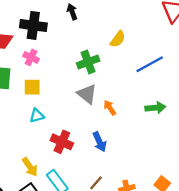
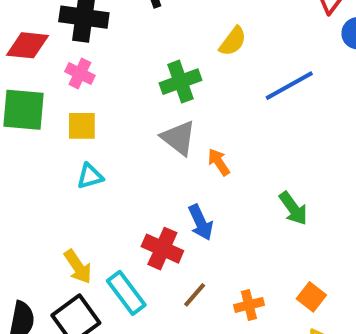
green arrow: (155, 108) -> (293, 208), moved, turned 60
red cross: (62, 142) -> (162, 249), moved

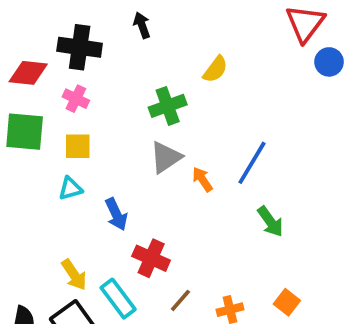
blue line: (289, 86) -> (252, 163), moved, turned -30
gray triangle: (179, 138) -> (166, 157), turned 48
cyan triangle: (90, 176) -> (70, 189), moved
blue arrow: (201, 222) -> (116, 214), moved

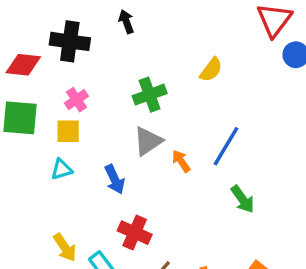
yellow semicircle: (215, 69) -> (211, 70), moved
pink cross: (76, 99) -> (76, 100), moved, turned 30
blue arrow: (116, 214) -> (115, 179), moved

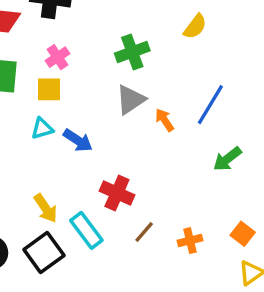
blue arrow: (115, 179) -> (78, 140), moved, turned -32
green arrow: (243, 199) -> (227, 159), turned 88

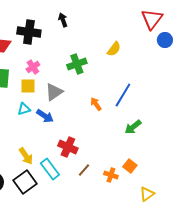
gray triangle: (131, 100) -> (54, 92), moved
orange square: (243, 234) -> (130, 166), moved
orange cross: (190, 241) -> (111, 175), turned 32

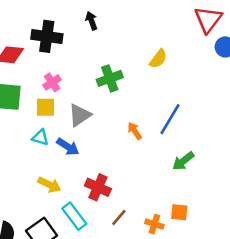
cyan triangle: (24, 109) -> (40, 137), turned 32
yellow arrow: (26, 156) -> (49, 185), moved, turned -30
orange square: (130, 166) -> (179, 212), turned -32

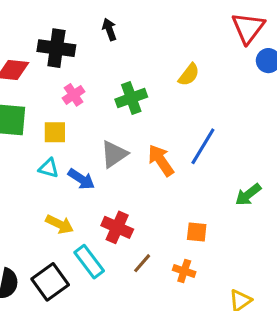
pink cross: (52, 82) -> (74, 95), moved
gray triangle: (80, 115) -> (114, 154), moved
orange arrow: (135, 131) -> (161, 160), size x1.5
green arrow: (183, 161) -> (248, 195), moved
orange square: (179, 212) -> (197, 232), moved

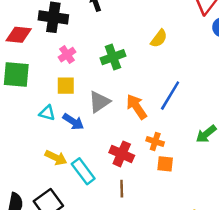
yellow square: (55, 132) -> (66, 86), moved
red cross: (117, 227) -> (122, 154), moved
cyan rectangle: (89, 262) -> (83, 171), moved
brown line: (142, 263) -> (122, 189), turned -42
orange cross: (184, 271) -> (155, 141), moved

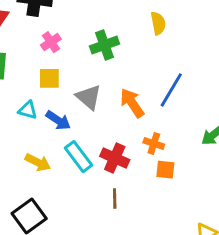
yellow semicircle: (159, 38) -> (158, 23), turned -48
gray triangle: (99, 102) -> (89, 97), turned -45
cyan rectangle: (83, 171) -> (78, 157), moved

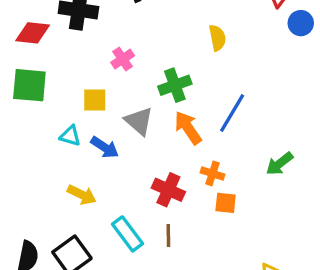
pink cross: (51, 42) -> (123, 59), moved
green cross: (105, 45) -> (175, 85), moved
cyan rectangle: (78, 157) -> (127, 234), moved

